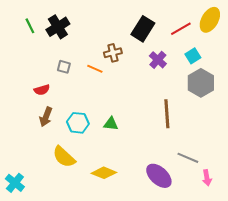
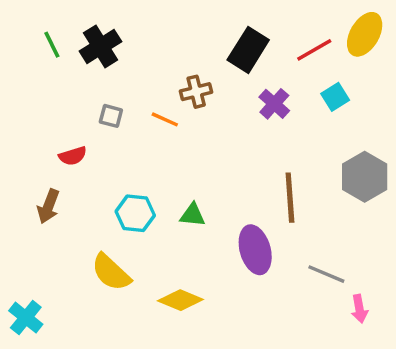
gray hexagon: (201, 83) -> (365, 177), moved
brown arrow: (46, 117) -> (48, 206), moved
purple ellipse: (159, 176) -> (255, 250), moved, turned 32

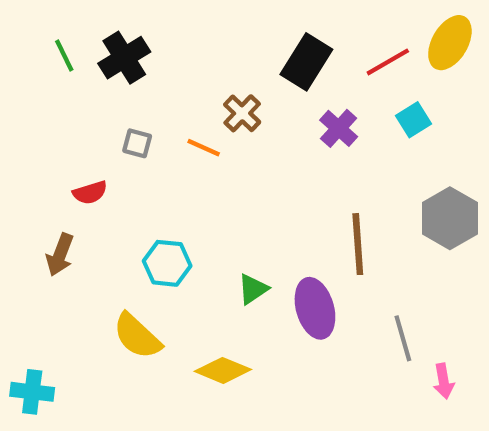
brown cross: (196, 92) -> (242, 113), turned -32
green triangle: (193, 215) -> (253, 289), moved, turned -40
gray line: (326, 274) -> (403, 338), turned 51
cyan cross: (26, 318) -> (32, 392), turned -32

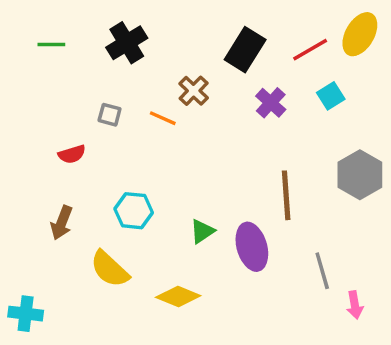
green line: (64, 55) -> (51, 44), turned -64
black cross: (124, 58) -> (127, 43), moved
brown arrow: (60, 255) -> (62, 223), moved

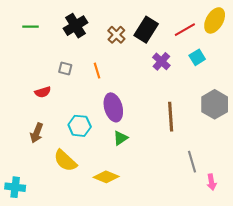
brown cross: (194, 91) -> (116, 35), moved
orange line: (163, 118) -> (97, 71), turned 49
purple ellipse: (252, 247) -> (113, 107), moved

